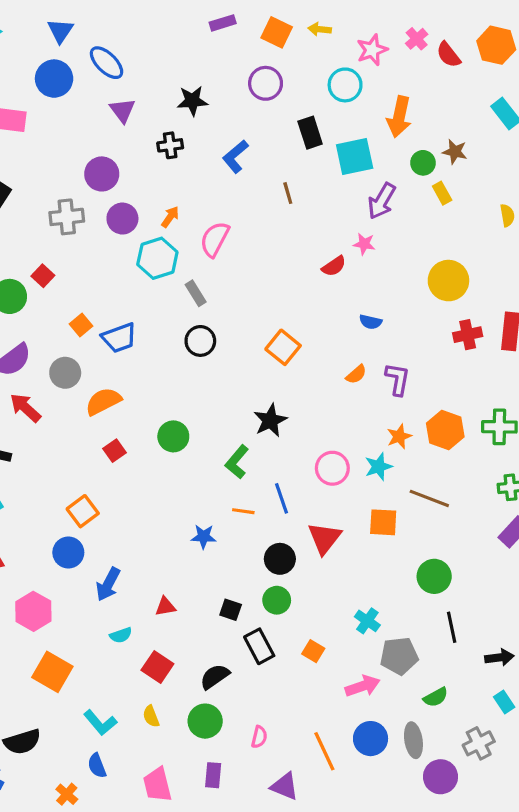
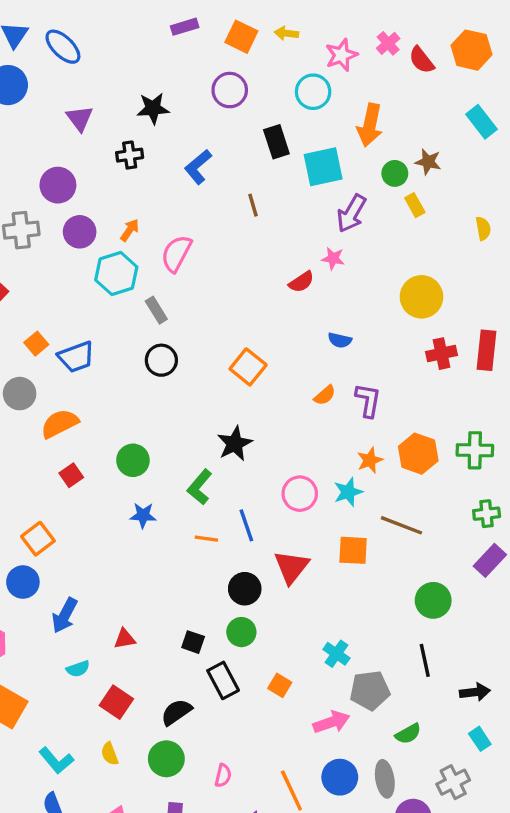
blue ellipse: (107, 63) -> (63, 47), moved
blue star: (204, 537) -> (143, 515), moved
green circle: (434, 576) -> (433, 600), moved

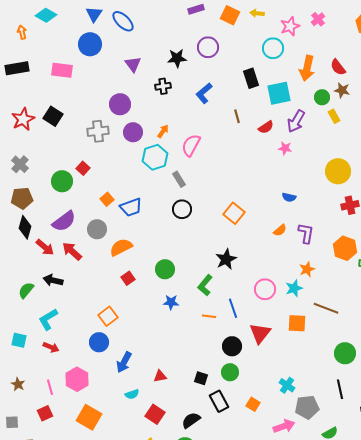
red semicircle: (421, 60) -> (338, 67), moved
purple circle: (230, 90) -> (208, 47), moved
red semicircle: (301, 282) -> (266, 127), moved
orange hexagon: (418, 454) -> (345, 248), moved

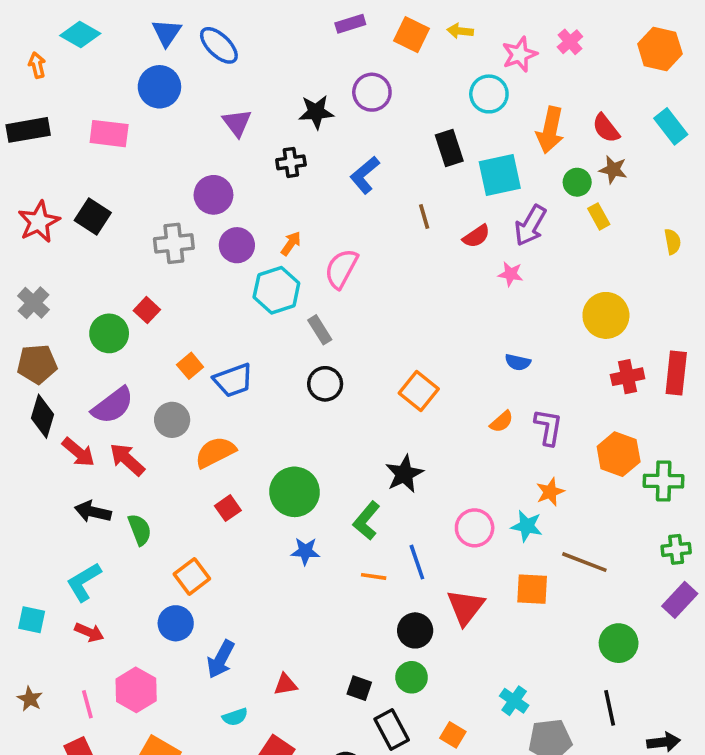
green circle: (165, 269) -> (294, 492), size x1.4
cyan star: (294, 288) -> (527, 526), turned 30
green semicircle: (26, 290) -> (140, 530), moved, turned 120

